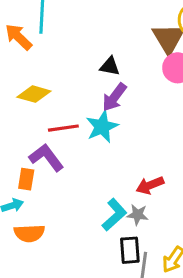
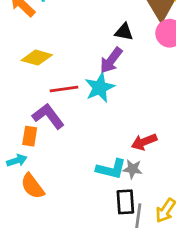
black triangle: (110, 66) -> (124, 32), moved
cyan L-shape: (114, 215) -> (111, 169), turned 56
orange semicircle: (29, 233) -> (33, 186), turned 56

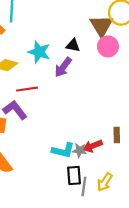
cyan star: (100, 88) -> (39, 52), moved, turned -30
red arrow: (144, 142) -> (93, 146), moved

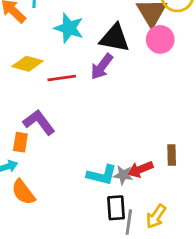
black triangle: (73, 45) -> (115, 38), size x1.6
cyan star: (39, 52) -> (69, 28), moved
red line: (27, 89) -> (62, 78), moved

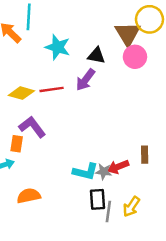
black triangle: (115, 38) -> (96, 56), size x0.7
yellow diamond: (28, 64) -> (21, 93), moved
orange semicircle: (23, 192) -> (29, 196), moved, turned 115

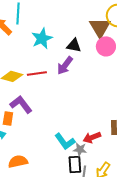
cyan star: (58, 47) -> (42, 38), turned 30
cyan L-shape: (85, 172) -> (65, 141), turned 40
gray star: (104, 172) -> (80, 149), moved

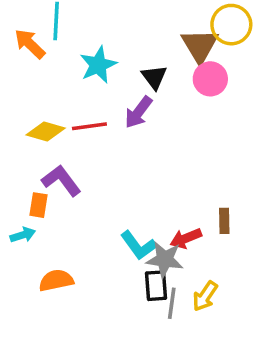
black triangle: (74, 45) -> (154, 77), turned 42
gray star: (80, 149) -> (165, 259), size x1.5

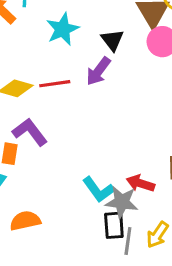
red arrow: (186, 238) -> (140, 183), turned 40

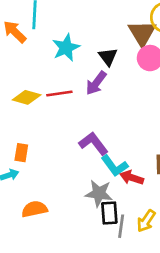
purple L-shape: (30, 132) -> (94, 143), moved
cyan L-shape: (98, 190) -> (115, 166), moved
gray star: (122, 202) -> (99, 193), moved

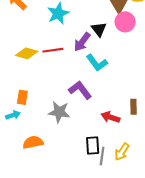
black triangle: (108, 57) -> (99, 29), moved
cyan L-shape: (115, 166) -> (97, 63), moved
gray star: (99, 193) -> (59, 112), moved

